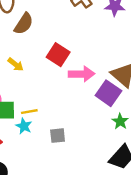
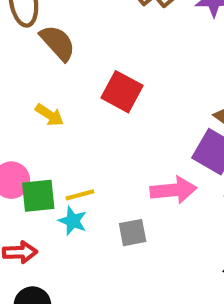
brown semicircle: (24, 24) -> (58, 43), turned -70
pink arrow: (82, 74) -> (173, 190), moved

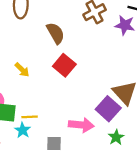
brown semicircle: (58, 43) -> (56, 33), moved

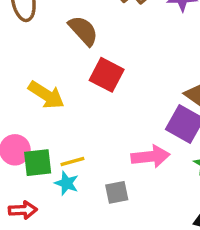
yellow arrow: (22, 70) -> (46, 95), size x1.5

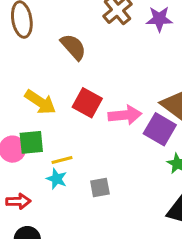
red square: (107, 75) -> (87, 103), moved
pink arrow: (151, 156) -> (125, 115), moved
green square: (38, 163) -> (31, 142), moved

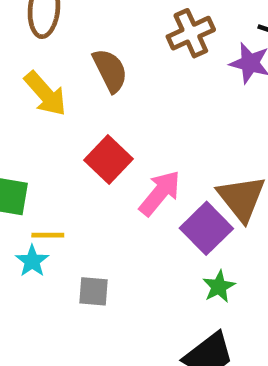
yellow arrow: (40, 102) -> (45, 94), moved
pink arrow: (125, 115) -> (160, 193), turned -60

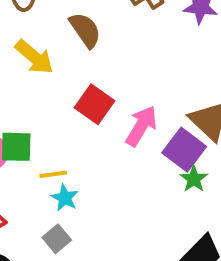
cyan star: (32, 261) -> (65, 198), moved
green star: (219, 287) -> (194, 179), moved
gray square: (93, 291) -> (57, 239), moved, turned -36

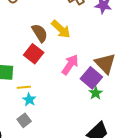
brown semicircle: (85, 30) -> (40, 33), moved
yellow arrow: (34, 57) -> (61, 29), moved
red square: (95, 104) -> (34, 54), moved

